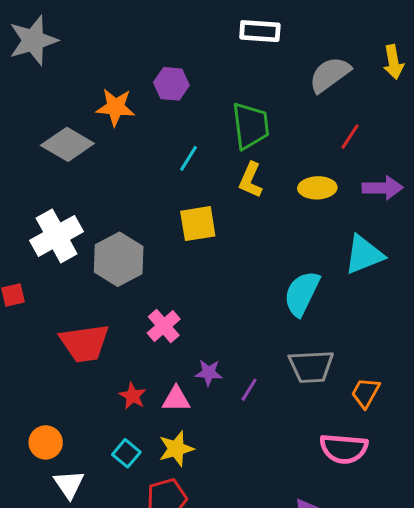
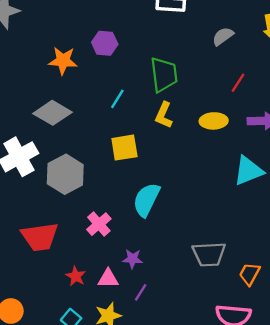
gray semicircle: (330, 75) -> (223, 36), size x0.7
gray diamond: (67, 144) -> (53, 113), moved
cyan semicircle: (302, 293) -> (146, 200), moved
purple line: (249, 390) -> (141, 292), moved

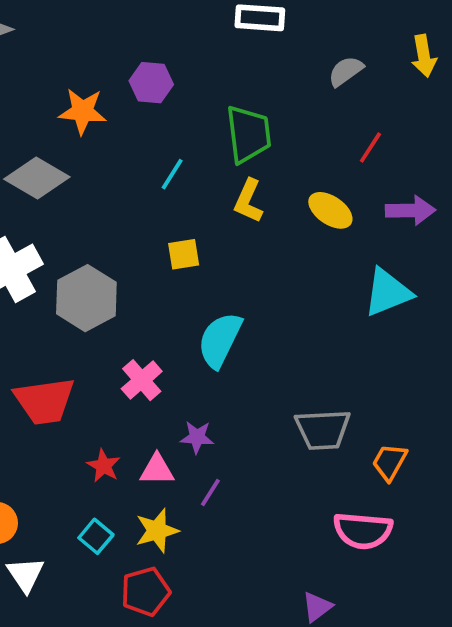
gray diamond: (53, 113) -> (37, 178), moved
yellow ellipse: (214, 121) -> (330, 210), turned 36
yellow square: (124, 148) -> (184, 254), size x0.7

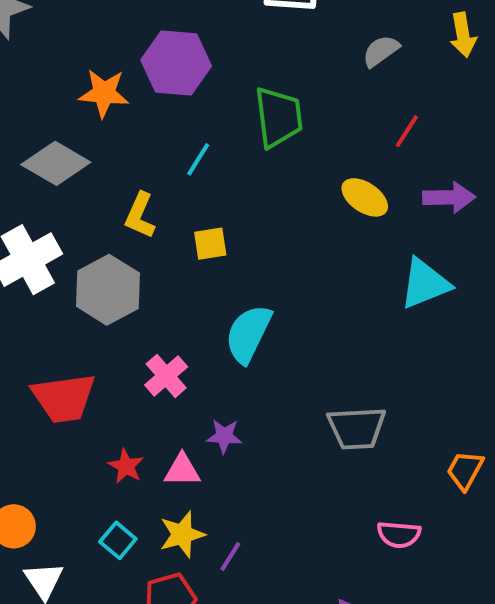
purple hexagon: (151, 83) -> (176, 63), size x1.5
yellow L-shape: (248, 201) -> (140, 215), moved
orange trapezoid: (390, 462) -> (465, 470), moved
purple line: (210, 492) -> (230, 556), moved
pink semicircle: (363, 531) -> (399, 534), size x0.7

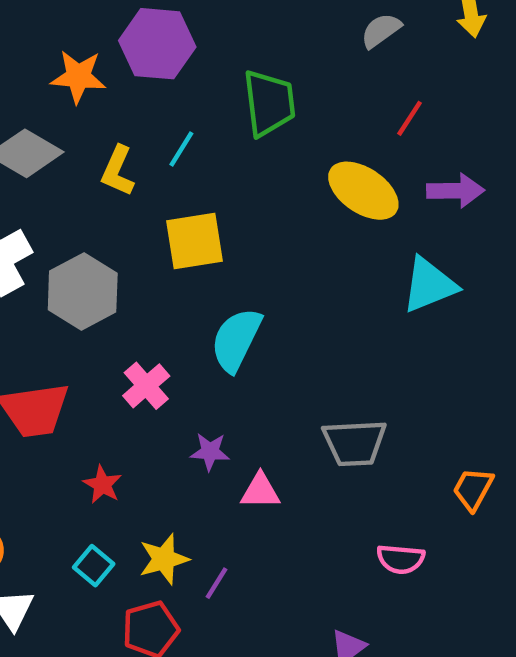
yellow ellipse: (365, 197) -> (363, 191), size x1.4
yellow L-shape: (140, 215) -> (118, 171), moved
yellow square: (210, 244) -> (195, 241), size x1.6
pink triangle: (182, 470) -> (260, 491), moved

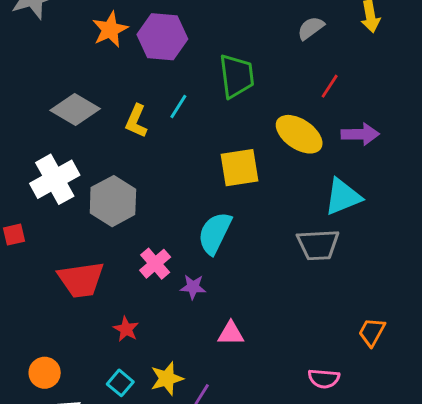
orange star: (78, 77) -> (110, 29), moved, turned -30
yellow square: (195, 241) -> (239, 168), moved
gray trapezoid: (355, 443) -> (318, 245), moved
purple star: (210, 452) -> (193, 287), moved

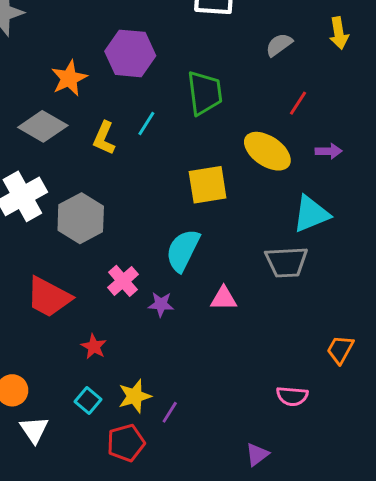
orange star: (110, 29) -> (69, 78), moved
purple arrow: (360, 134) -> (329, 151), size x0.7
red trapezoid: (81, 280) -> (49, 297), turned 36
pink triangle: (231, 333) -> (224, 298), moved

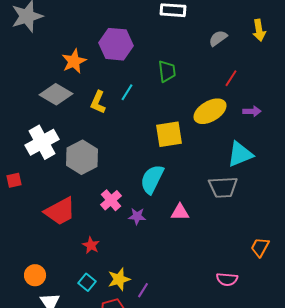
green trapezoid: (205, 93) -> (167, 71), size x0.7
yellow ellipse: (267, 151) -> (210, 111), turned -64
red trapezoid: (49, 297) -> (60, 211), turned -56

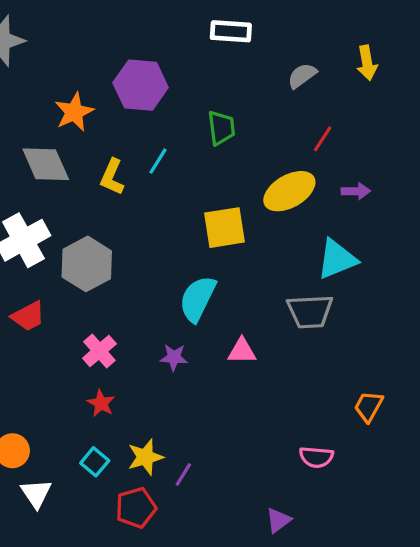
gray diamond: (56, 94) -> (46, 164), turned 36
pink cross: (111, 200) -> (99, 351), moved
red trapezoid: (60, 211) -> (28, 316), moved, size x0.7

